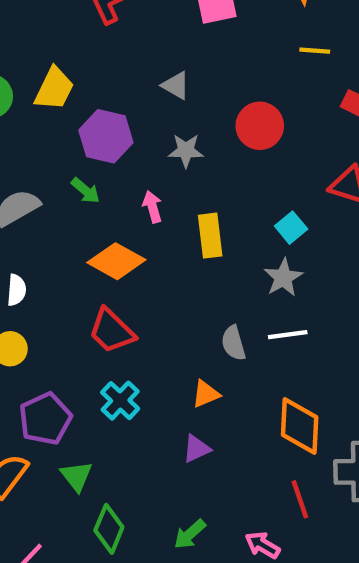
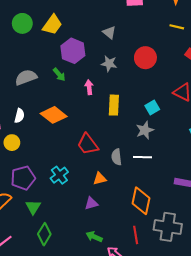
orange diamond: (116, 261) -> (54, 115), moved
red trapezoid: (112, 331) -> (88, 144), moved
green arrow: (190, 534) -> (94, 237), moved, turned 56

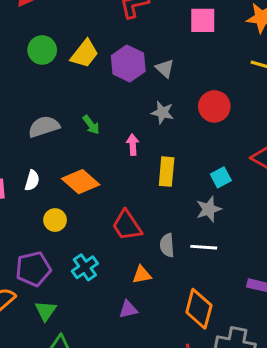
purple hexagon: (73, 51) -> (128, 63), moved
yellow circle: (12, 143) -> (55, 220), moved

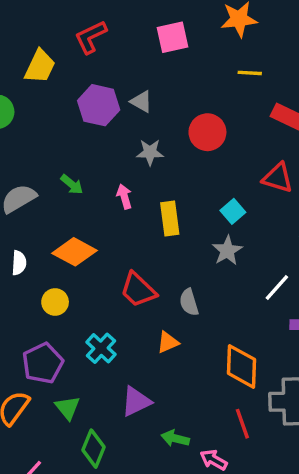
yellow trapezoid: (85, 54) -> (40, 66), moved
white line: (204, 247) -> (277, 287), moved, turned -40
purple triangle: (128, 309) -> (136, 401), moved, size x1.4

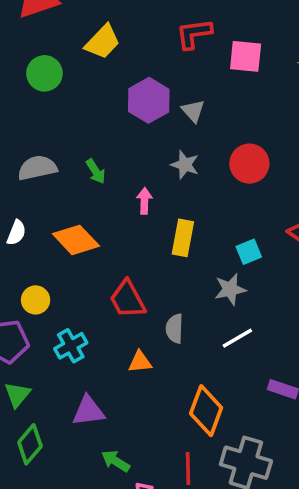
red L-shape: (91, 37) -> (194, 34), moved
white line: (277, 287) -> (237, 338), moved
yellow circle: (55, 302) -> (36, 300), moved

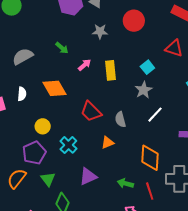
green arrow: (96, 171) -> (62, 48), moved
pink arrow: (144, 201) -> (84, 65), moved, turned 64
orange diamond: (76, 240) -> (54, 88), turned 30
green arrow: (116, 461) -> (125, 183), moved

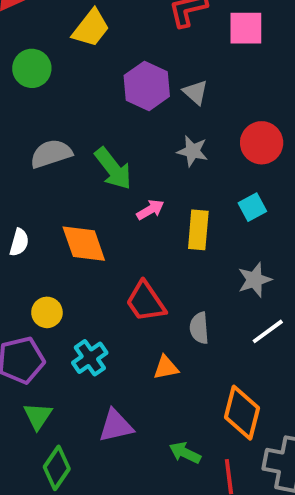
green arrow: (62, 48) -> (113, 169), size x1.6
gray semicircle: (23, 56) -> (51, 154), moved
cyan square: (147, 67) -> (252, 207), moved

